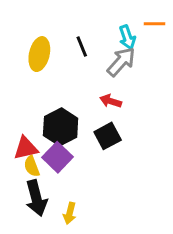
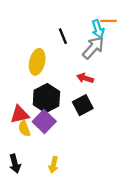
orange line: (155, 24) -> (108, 21), moved
yellow ellipse: (39, 54) -> (37, 62), moved
black arrow: (36, 198) -> (15, 164), moved, size x0.7

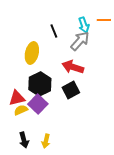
orange line: (108, 21) -> (104, 20), moved
red arrow: (85, 78) -> (73, 67), size x1.5
yellow semicircle: (24, 129) -> (21, 110), turned 88
black arrow: (15, 164) -> (24, 140), moved

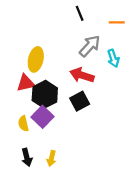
cyan arrow: (84, 25) -> (113, 58), moved
black line: (54, 31) -> (80, 13), moved
red triangle: (17, 98) -> (26, 83), moved
yellow semicircle: (21, 110) -> (23, 124), turned -80

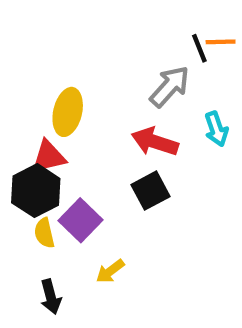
black line: (80, 13) -> (199, 48), moved
cyan arrow: (113, 58) -> (216, 129), moved
black hexagon: (45, 94) -> (36, 191), moved
yellow arrow: (52, 158) -> (110, 271), moved, turned 40

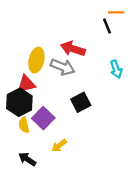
orange line: (221, 42) -> (116, 12), moved
gray arrow: (170, 86) -> (63, 67), moved, turned 70
red arrow: (155, 142) -> (73, 49), moved
black arrow: (51, 297) -> (27, 159), turned 138

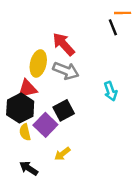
red arrow: (73, 49) -> (64, 44), moved, turned 30
cyan arrow: (116, 69) -> (111, 91), moved
black square: (81, 102) -> (64, 110), moved

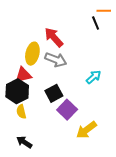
cyan arrow: (111, 91) -> (94, 77), turned -112
purple square: (45, 125) -> (67, 110), moved
yellow arrow: (62, 154) -> (86, 130), moved, size x1.5

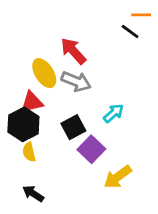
black line: (96, 23) -> (130, 32), turned -32
yellow ellipse: (32, 54) -> (44, 73), turned -45
cyan arrow: (94, 77) -> (113, 113), moved

